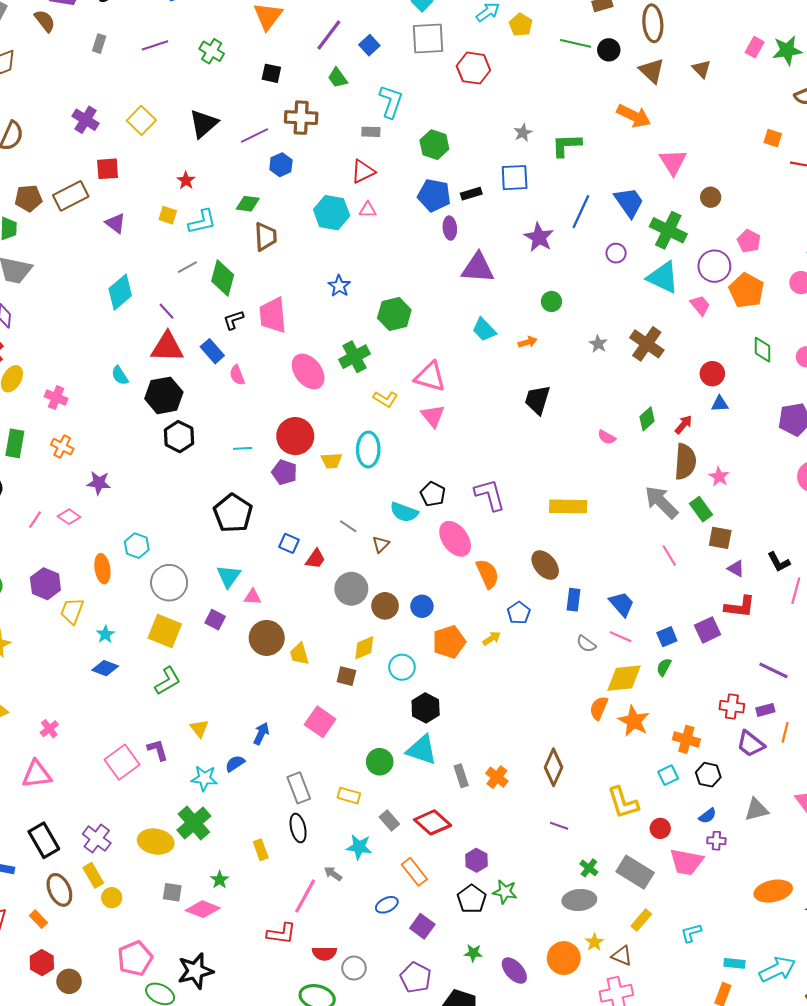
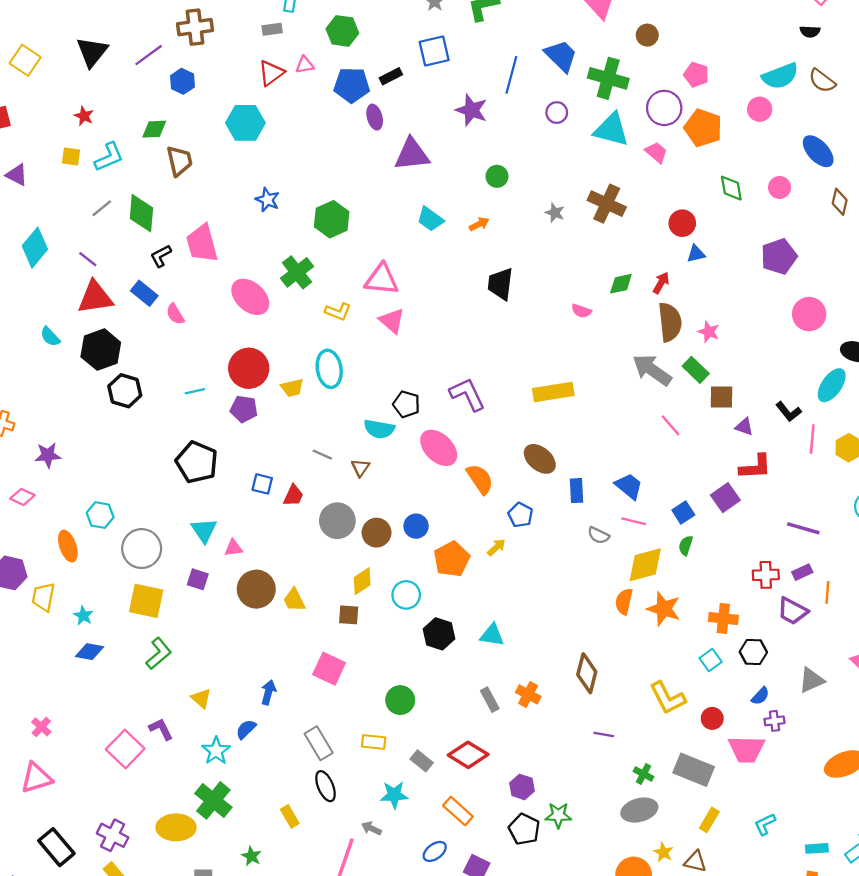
pink triangle: (368, 210) -> (305, 65), moved
green diamond: (647, 419) -> (621, 284), turned 40
cyan triangle: (422, 750) -> (492, 635), moved, size x0.7
cyan star: (204, 778) -> (216, 751), turned -30

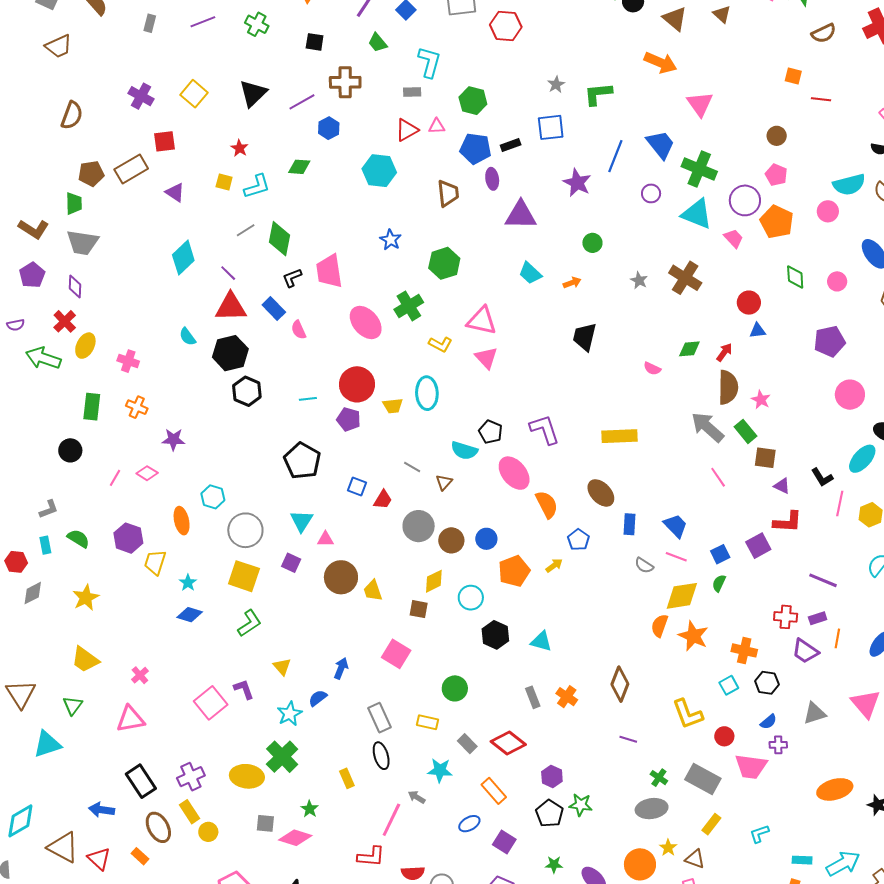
brown circle: (647, 35) -> (777, 136), moved
brown trapezoid: (179, 161) -> (448, 193), moved
purple cross: (113, 835) -> (191, 777), turned 32

